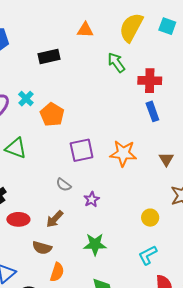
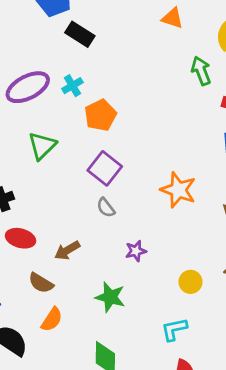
black rectangle: (49, 57) -> (80, 34), moved, turned 30
green triangle: (16, 148) -> (42, 146), turned 40
purple square: (82, 150) -> (105, 168), moved, turned 35
gray semicircle: (64, 185) -> (106, 208), moved
purple star: (92, 199) -> (136, 251), moved

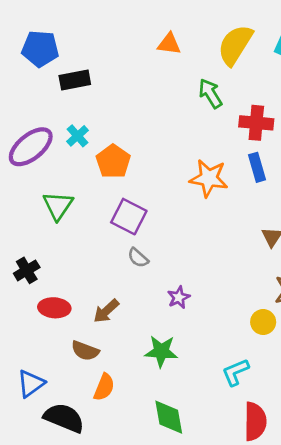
black rectangle: (80, 34) -> (75, 80), turned -32
orange star: (178, 190) -> (209, 178), moved
yellow circle: (190, 282) -> (263, 322), moved

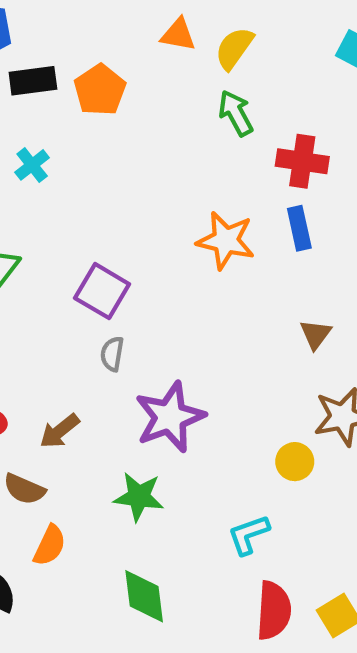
yellow semicircle: (235, 45) -> (234, 48), moved, size x0.7
orange pentagon: (113, 161) -> (100, 90), moved
gray semicircle: (138, 258) -> (112, 354), turned 55
purple star: (179, 297) -> (170, 417), size x2.0

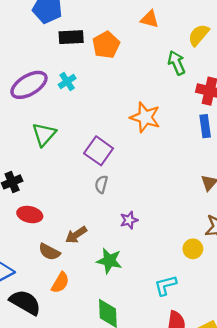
yellow semicircle: (234, 48) -> (199, 35), moved
orange star: (226, 240) -> (145, 117), moved
purple star: (170, 417) -> (129, 220), size x0.5
brown arrow: (59, 431) -> (76, 235), moved

